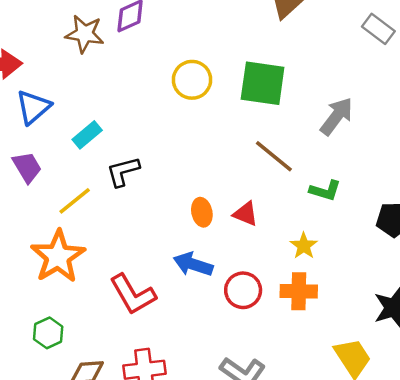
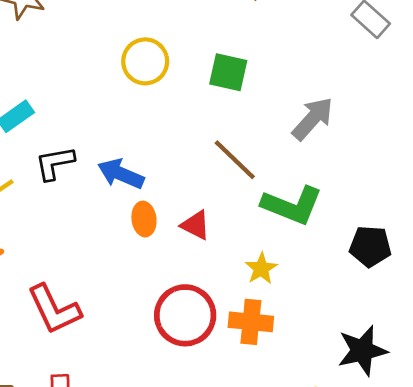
green square: (263, 83) -> (228, 72), size x0.7
green L-shape: (325, 191) -> (292, 205), size x1.6
blue arrow: (193, 264) -> (121, 174), moved
red circle: (243, 290) -> (185, 315), size x1.4

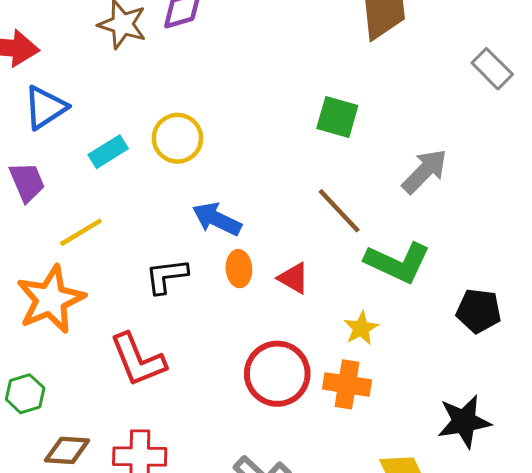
yellow circle: (145, 61) -> (177, 138), moved
black L-shape: (55, 163) -> (166, 276), moved

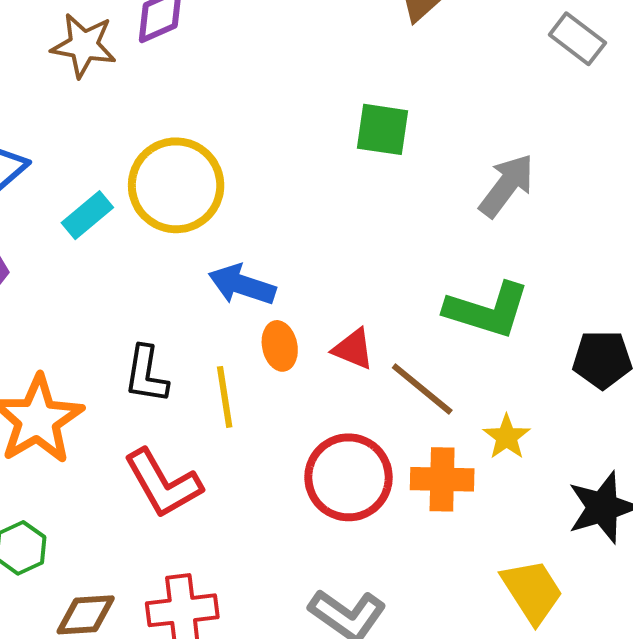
yellow circle: (177, 138) -> (176, 185), size x1.4
brown line: (339, 211) -> (422, 389), moved
yellow line: (81, 232) -> (225, 397), moved, turned -60
black L-shape: (166, 276) -> (146, 374), moved, turned -66
yellow star: (361, 328) -> (507, 437), moved

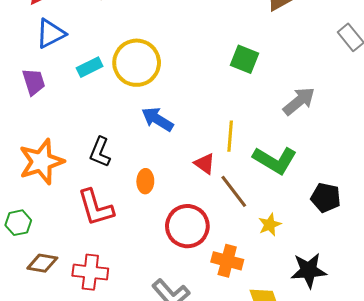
orange ellipse: (280, 346) -> (145, 181), moved
yellow line: (225, 397) -> (230, 136), moved
orange cross: (442, 479) -> (227, 261), moved

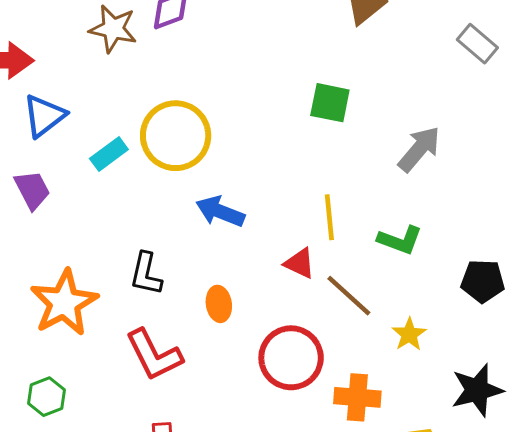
green L-shape: (275, 160) -> (400, 240), size x0.7

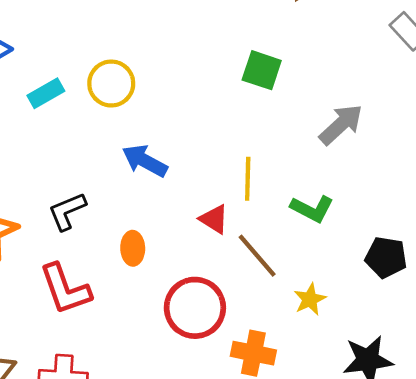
yellow circle: (176, 136) -> (111, 84), size x0.7
black L-shape: (146, 274) -> (67, 211), turned 48

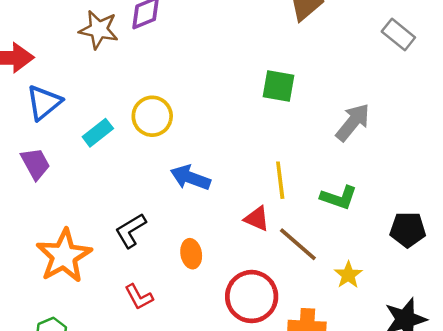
red L-shape: (65, 289) -> (139, 297), size x0.6

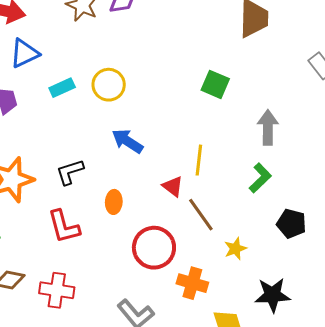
gray arrow: (353, 122) -> (268, 127), turned -52
green L-shape: (339, 198) -> (260, 178), moved, turned -76
red L-shape: (139, 297) -> (64, 227), size x1.5

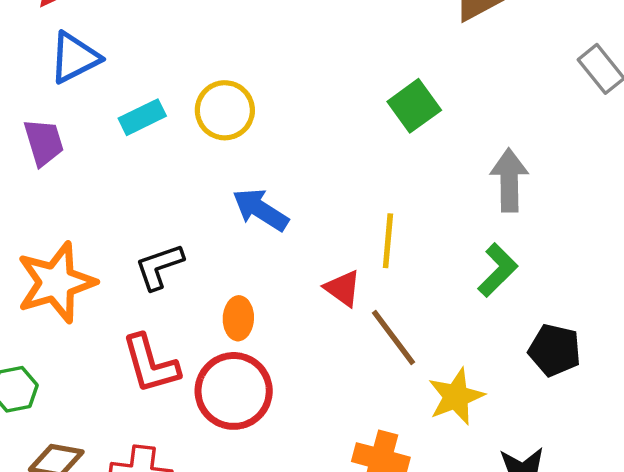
green square: (215, 84) -> (414, 106), turned 32
red circle: (154, 248) -> (234, 391), moved
yellow star: (235, 249) -> (456, 397), size x1.4

